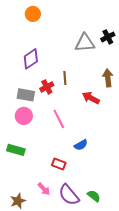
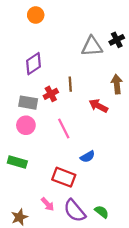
red rectangle: (59, 164) -> (64, 177), size x1.5

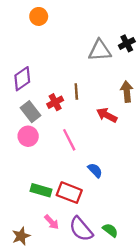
purple diamond: (34, 64) -> (22, 79), moved
gray rectangle: (28, 103) -> (30, 112), turned 42
blue semicircle: (88, 157) -> (95, 170), turned -104
green rectangle: (17, 162) -> (41, 190), moved

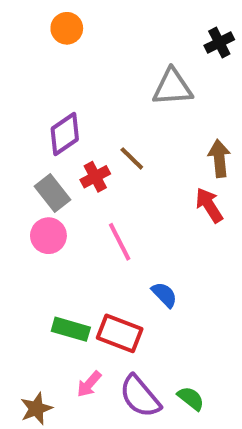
black cross: (127, 43) -> (219, 43), moved
purple diamond: (22, 79) -> (65, 134), moved
brown line: (76, 92) -> (132, 158), turned -42
red arrow: (107, 115) -> (209, 205), moved, turned 30
pink arrow: (52, 222) -> (89, 384), turned 84

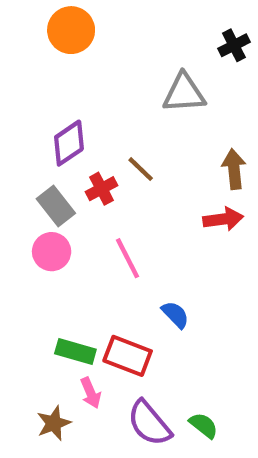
orange circle: (67, 28) -> (71, 30), size x1.4
red arrow: (209, 205) -> (223, 219), turned 114
pink arrow: (89, 384) -> (91, 393), moved, turned -64
brown star: (36, 409) -> (54, 423), moved

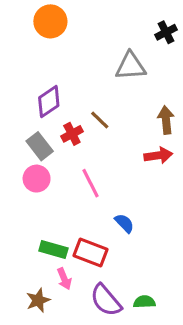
green semicircle: (204, 425) -> (144, 302), turned -40

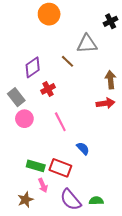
orange circle: (50, 21) -> (49, 14), moved
brown line: (100, 120) -> (67, 61), moved
gray rectangle: (40, 146) -> (16, 97), moved

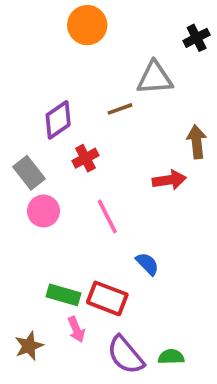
brown line: (67, 61) -> (120, 109), turned -64
red arrow: (105, 103) -> (169, 180), moved
brown star: (25, 200) -> (29, 346), moved

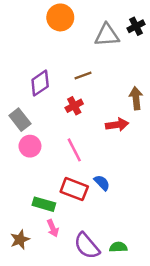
gray triangle: (155, 78) -> (107, 35), moved
red cross: (85, 158) -> (74, 106), moved
red rectangle: (107, 298) -> (74, 189), moved

